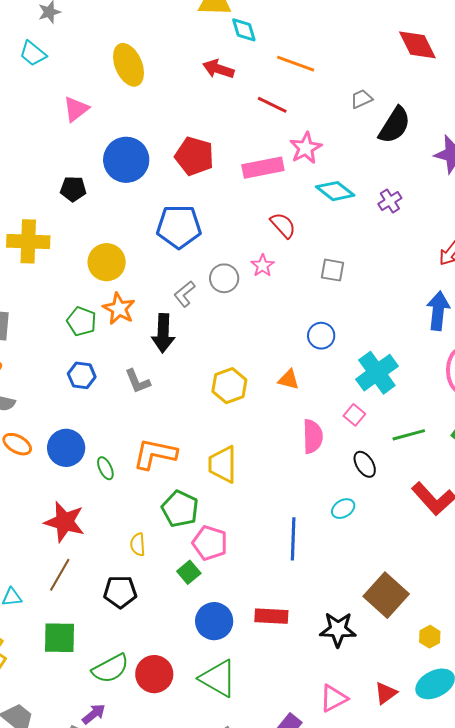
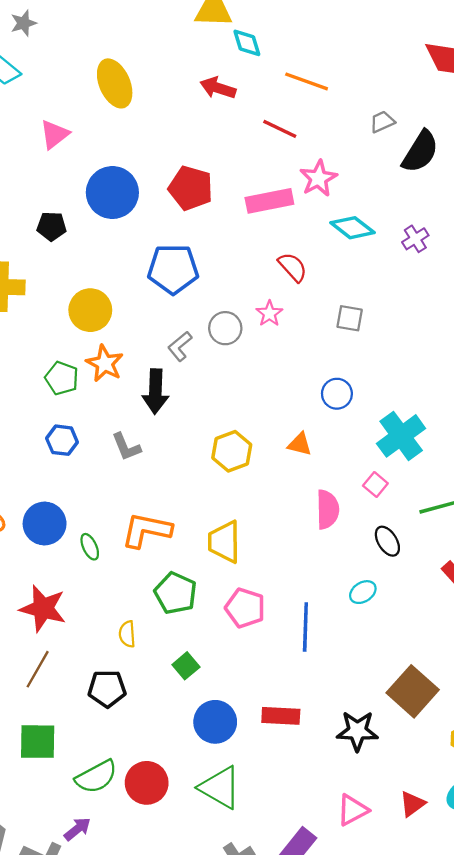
pink pentagon: (210, 543) -> (245, 608), moved

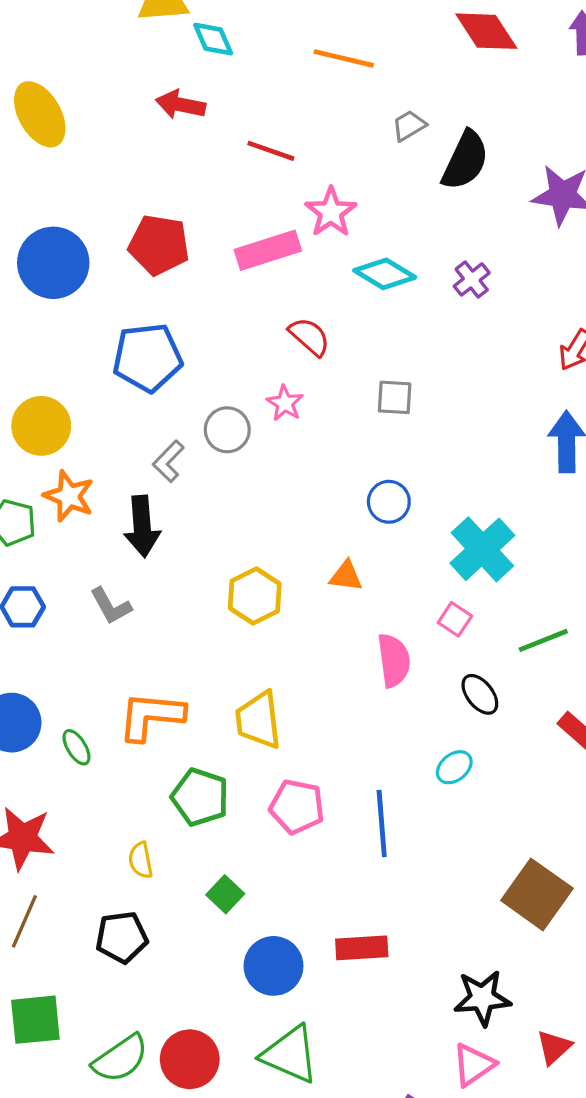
orange line: (307, 81) -> (344, 58), moved
black star: (357, 731) -> (482, 998), moved

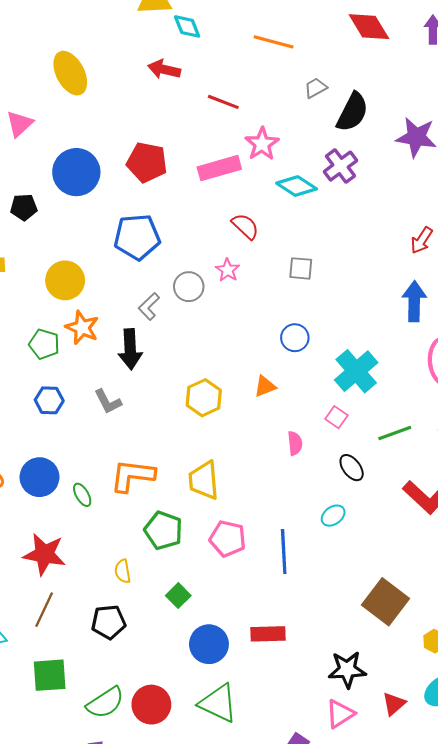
purple cross: (472, 279) -> (340, 166), moved, size x1.4
orange triangle: (346, 576) -> (265, 386), turned -30
pink semicircle: (394, 660) -> (295, 443), size x0.7

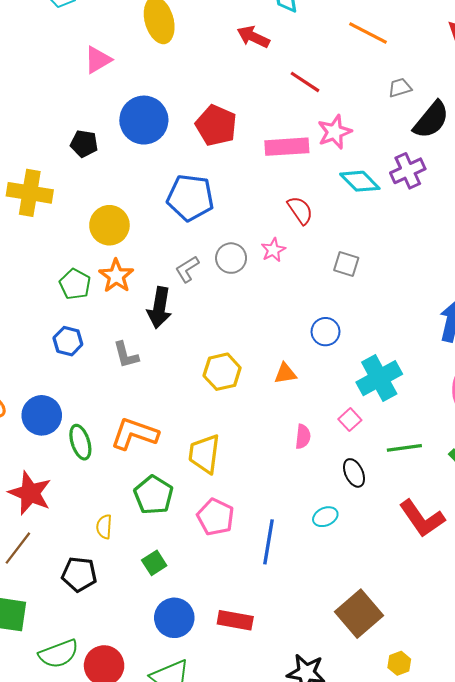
green ellipse: (82, 495) -> (80, 442), size x1.4

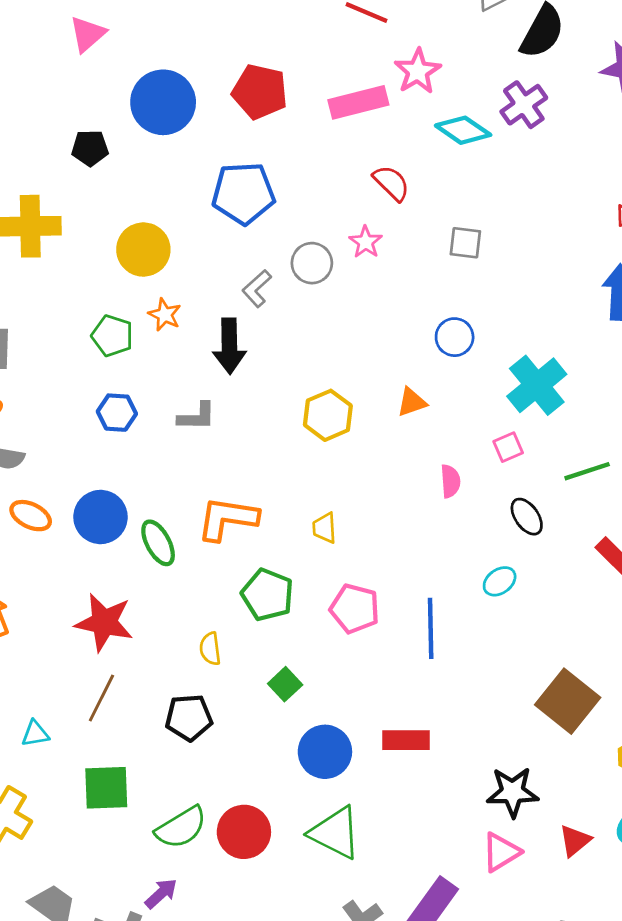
orange star: (116, 276) -> (165, 315), size x0.7
gray L-shape: (126, 355) -> (197, 417), turned -64
pink square: (350, 420) -> (508, 447), turned 30
yellow trapezoid: (204, 454) -> (325, 528), size x0.6

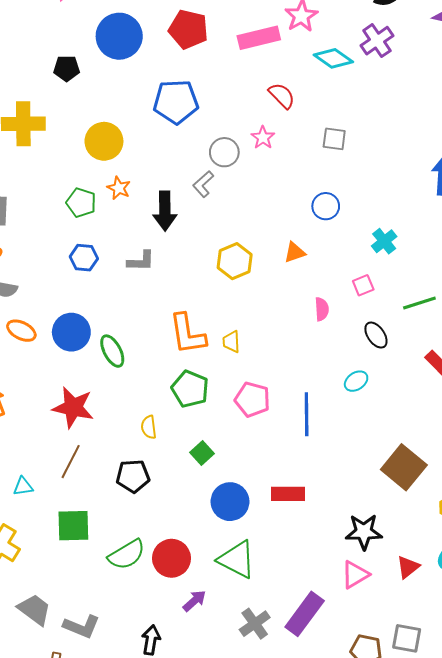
gray L-shape: (257, 288) -> (203, 184), moved
cyan cross: (537, 385) -> (384, 241), size x0.6
orange L-shape: (227, 519) -> (187, 334), moved, turned -108
purple arrow: (161, 893) -> (194, 601), moved

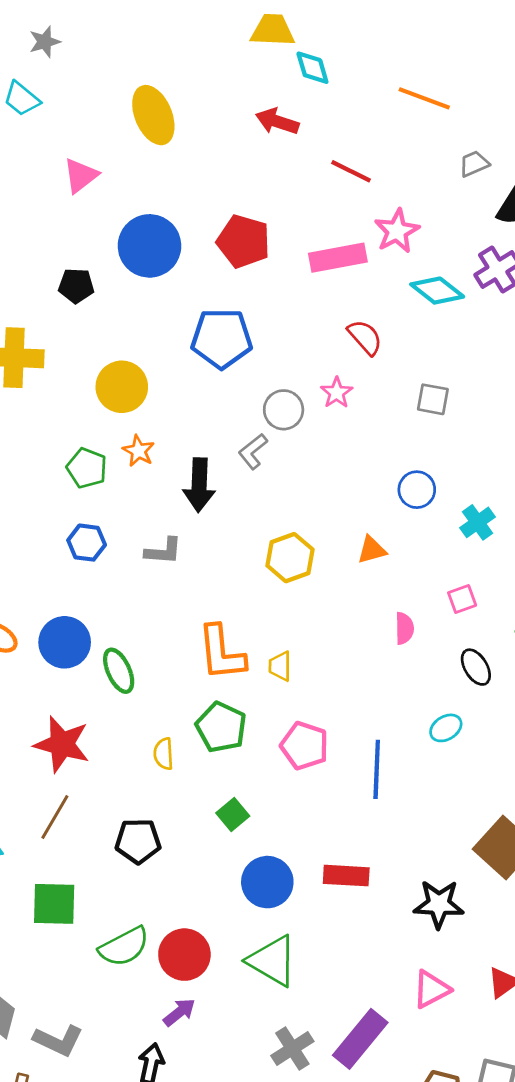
cyan cross: (384, 241) -> (478, 522), moved
yellow semicircle: (149, 427) -> (164, 754), moved
black star: (364, 532) -> (439, 904), moved
purple arrow: (194, 601) -> (179, 1012), moved

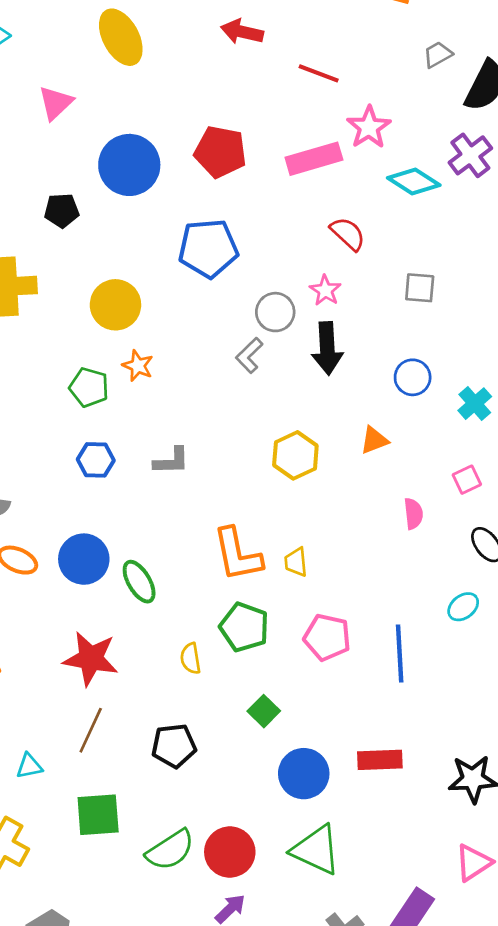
black arrow: (199, 485) -> (327, 348), moved

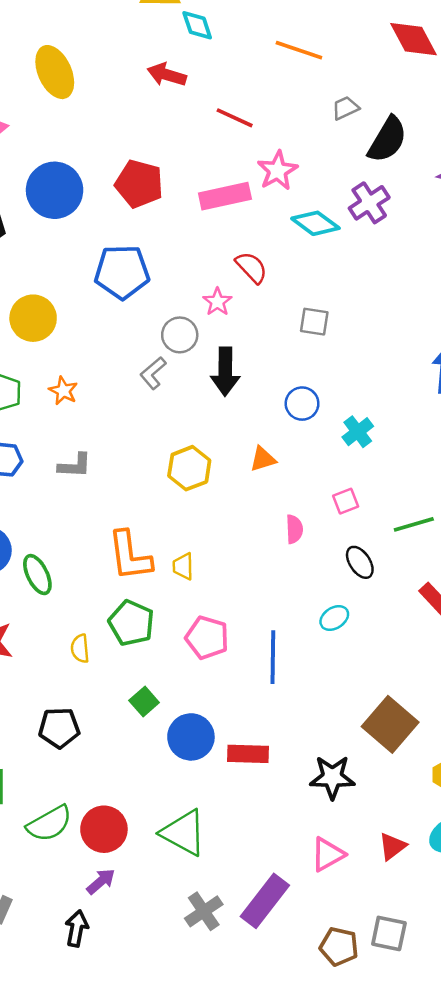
pink star: (325, 290) -> (217, 302), moved
orange star: (138, 366) -> (63, 391), moved
blue circle: (304, 774) -> (191, 737), moved

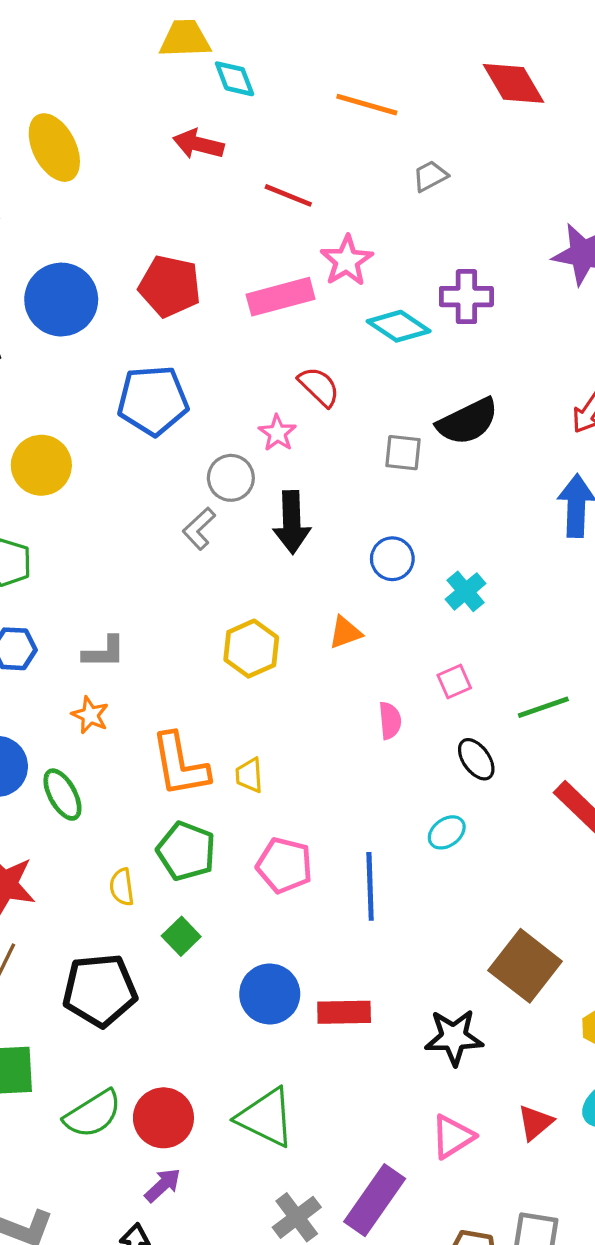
black semicircle: (387, 140) -> (468, 422), moved, turned 36
purple cross: (369, 203) -> (466, 297), turned 36
orange star: (63, 391) -> (90, 715), moved
green square: (144, 702) -> (181, 936), moved
black pentagon: (59, 728) -> (100, 990), size x1.4

